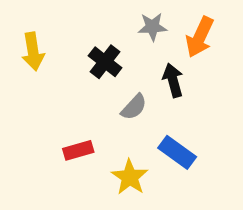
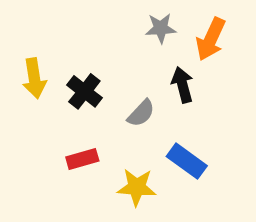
yellow arrow: (33, 51) -> (34, 78), moved
black cross: (105, 62) -> (84, 91), moved
yellow star: (130, 177) -> (137, 187), turned -30

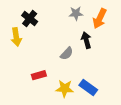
black cross: (84, 91) -> (30, 19), moved
blue rectangle: (187, 161) -> (88, 88), moved

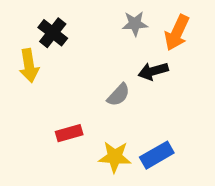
black arrow: (86, 40) -> (153, 71), turned -91
blue rectangle: (88, 88) -> (157, 155), turned -66

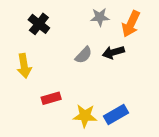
yellow arrow: (29, 66) -> (24, 66), moved
gray semicircle: (118, 95) -> (84, 55), moved

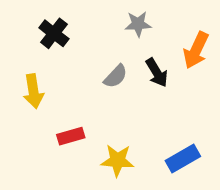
orange arrow: (131, 24) -> (196, 50), moved
black arrow: (113, 52) -> (157, 73), turned -105
blue rectangle: (116, 114) -> (183, 159), moved

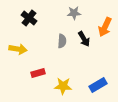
gray semicircle: (116, 76) -> (62, 41), turned -40
yellow arrow: (33, 91) -> (18, 49), turned -72

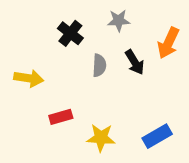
black cross: (29, 18) -> (70, 33), moved

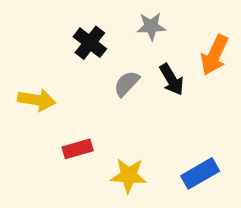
gray semicircle: (99, 65) -> (127, 84), turned -140

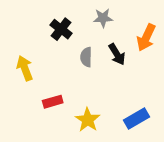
gray semicircle: (127, 84) -> (86, 57), turned -42
yellow arrow: (37, 100) -> (25, 68), turned -120
yellow star: (129, 176) -> (88, 120), turned 30

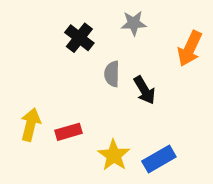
black arrow: (117, 54) -> (144, 90), moved
yellow arrow: (25, 68) -> (31, 125), moved, turned 35
blue rectangle: (136, 118) -> (159, 159), moved

